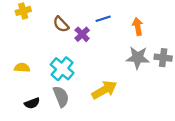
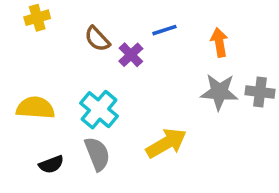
yellow semicircle: (22, 68) -> (35, 108), size x1.5

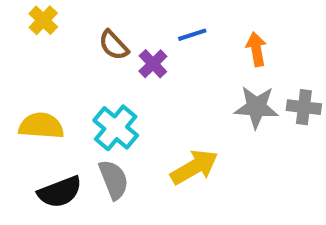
yellow cross: (37, 18) -> (43, 20), turned -30
black semicircle: (51, 164) -> (60, 192), size x1.5

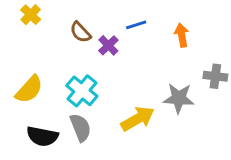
gray star: (256, 107) -> (179, 98), moved
yellow semicircle: (41, 126) -> (29, 89), turned 128
black semicircle: (60, 192) -> (42, 136), turned 32

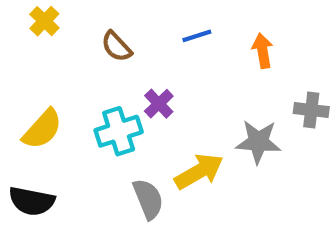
purple cross: (108, 45) -> (159, 104), moved
cyan cross: (82, 91) -> (119, 131), turned 32
gray semicircle: (80, 128) -> (148, 199), moved
black semicircle: (42, 136) -> (32, 201), moved

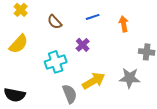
purple cross: (159, 104) -> (83, 45), moved
yellow semicircle: (42, 129) -> (19, 44), moved
gray star: (258, 142) -> (130, 78), moved

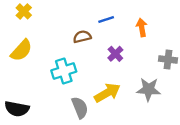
brown semicircle: (55, 22) -> (82, 37), moved, turned 119
purple cross: (83, 45) -> (115, 54), moved

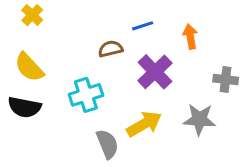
yellow semicircle: (21, 50) -> (29, 67), turned 95
purple cross: (115, 54) -> (155, 72), size x1.6
black semicircle: (17, 109) -> (24, 107), moved

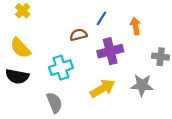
blue line: (143, 26) -> (101, 18), turned -40
purple cross: (155, 72) -> (110, 51), turned 30
gray semicircle: (107, 144) -> (54, 103), moved

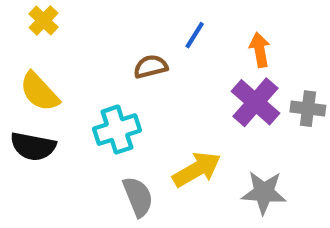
purple cross: (110, 51) -> (255, 102), moved, turned -35
gray star: (142, 85) -> (264, 192), moved
gray semicircle: (54, 103) -> (138, 197), moved

